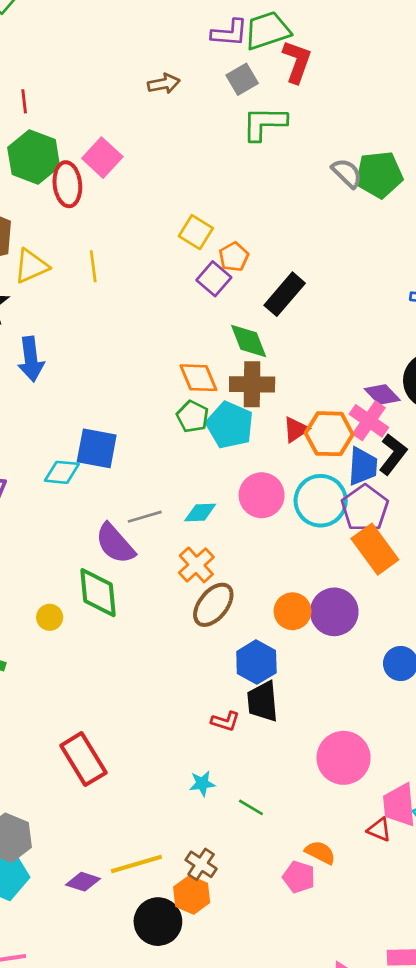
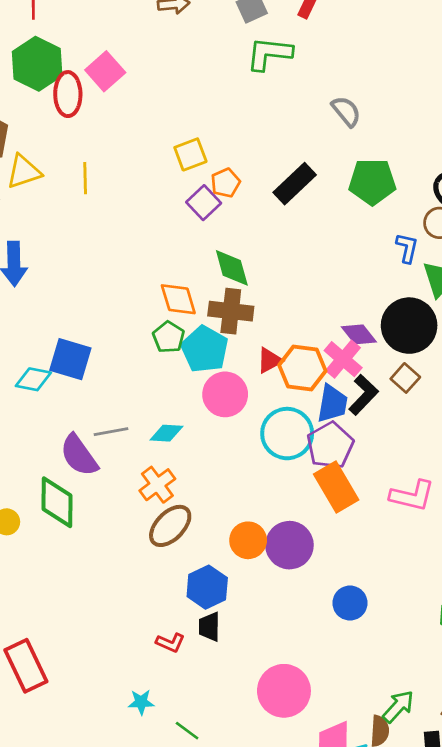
green pentagon: (379, 175) -> (372, 182), moved
yellow square: (196, 232) -> (190, 154), turned 32
black rectangle: (285, 294) -> (295, 184), moved
pink circle: (262, 495) -> (225, 394), moved
black trapezoid: (263, 701) -> (209, 627), size x0.7

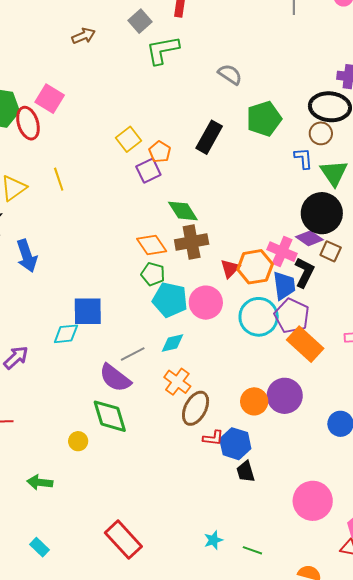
purple square: (204, 203) -> (148, 171), turned 35
purple diamond: (359, 334) -> (309, 238), moved
cyan pentagon: (205, 349) -> (170, 300), moved
red L-shape: (170, 643) -> (213, 438), moved

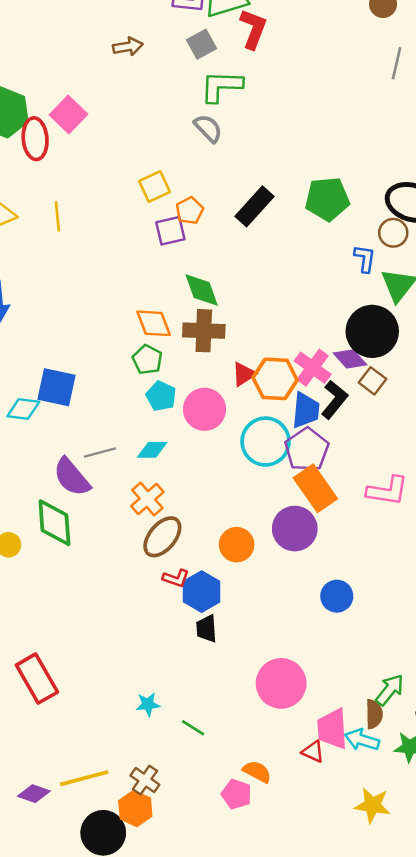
gray semicircle: (230, 74) -> (208, 128), moved
cyan pentagon: (170, 300) -> (161, 396), size x0.7
purple circle: (285, 396) -> (295, 529), moved

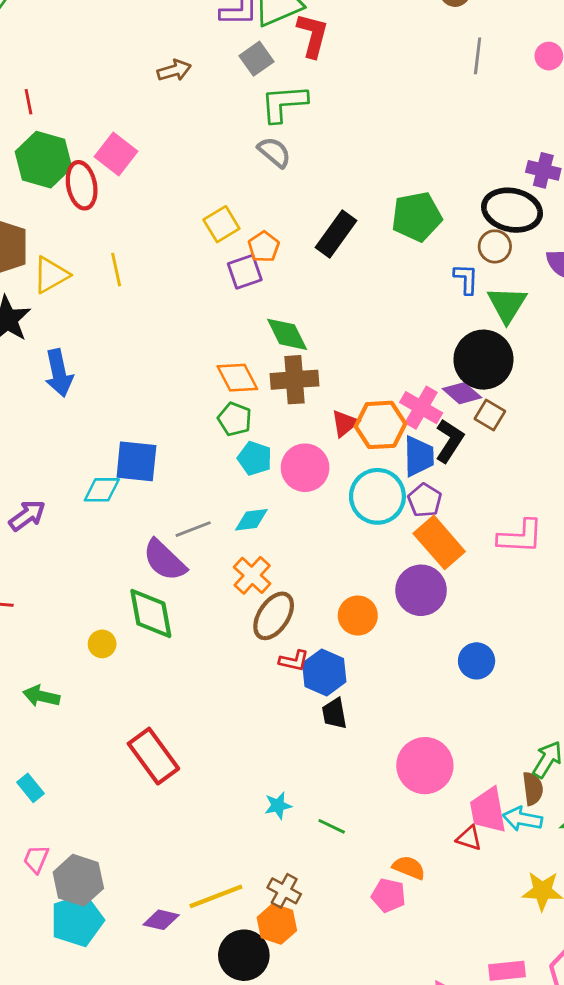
purple pentagon: (307, 450) -> (425, 500), size x0.7
red rectangle: (37, 679) -> (153, 756), moved

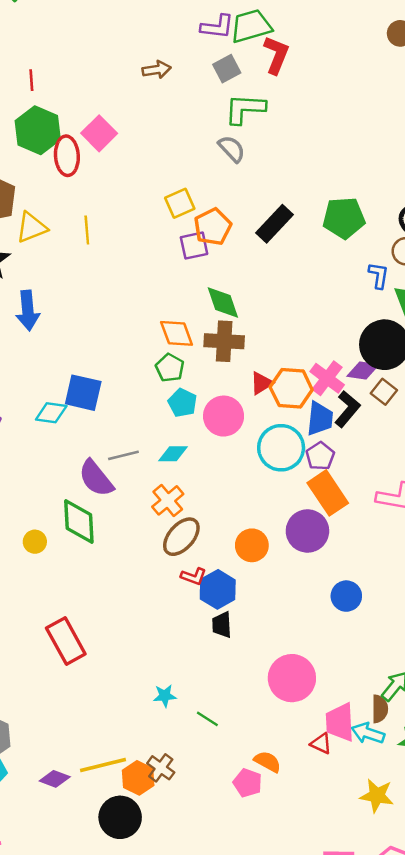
orange pentagon: (264, 247) -> (213, 227), size x1.4
purple diamond: (462, 393) -> (363, 371), turned -40
orange hexagon: (277, 924) -> (138, 778), moved

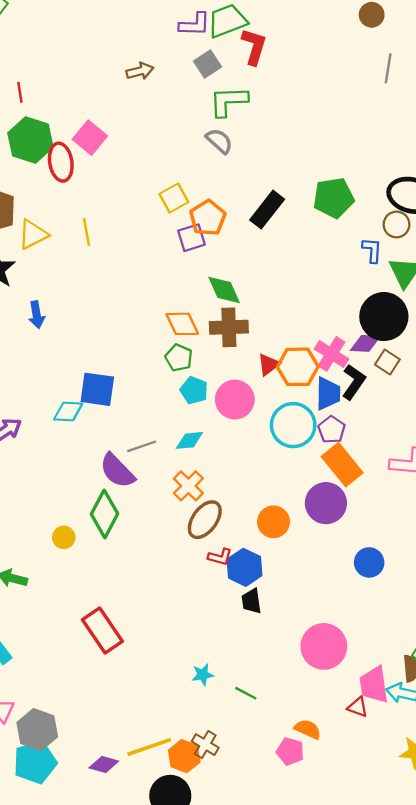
blue arrow: (28, 310) -> (37, 315), size x0.7
green diamond: (79, 521) -> (105, 514), turned 36

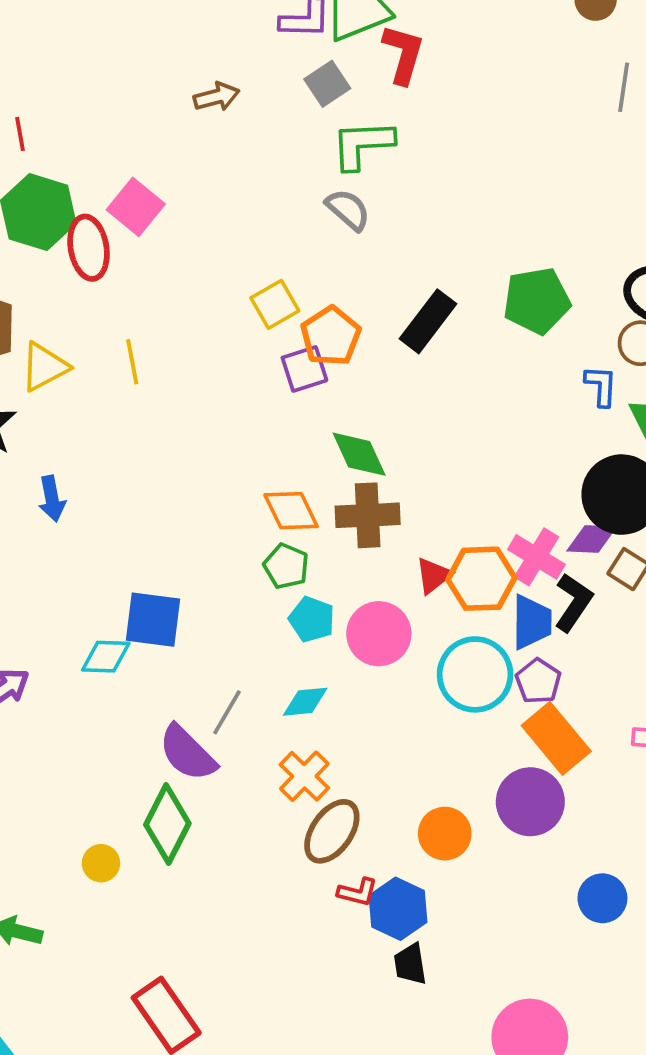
gray line: (142, 446) -> (227, 712), turned -40

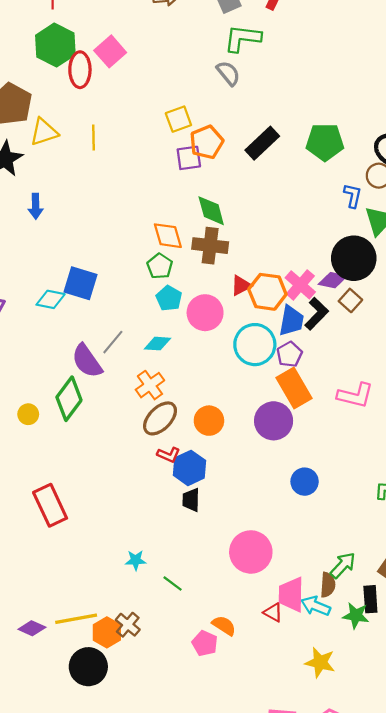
orange circle: (445, 834) -> (209, 421), moved

